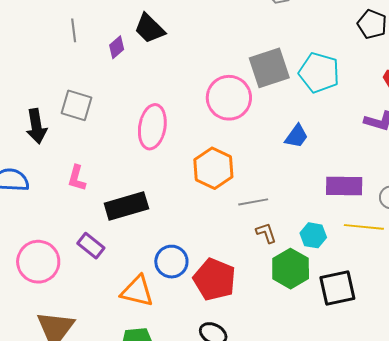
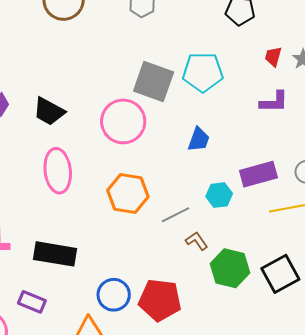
black trapezoid: (149, 28) -> (49, 111), moved
gray square: (269, 68) -> (154, 82), turned -36
black rectangle: (126, 206) -> (55, 254), turned 42
cyan hexagon: (313, 235) -> (219, 195), moved

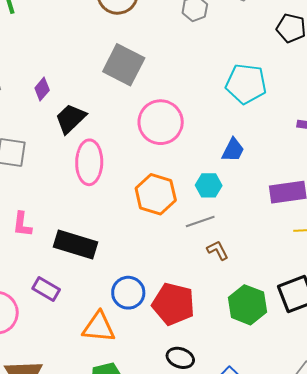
gray square: (154, 82) -> (124, 65), moved
black trapezoid: (49, 111) -> (71, 119), moved, turned 100
cyan hexagon: (219, 195) -> (209, 185), moved
green hexagon: (230, 268) -> (247, 305), moved

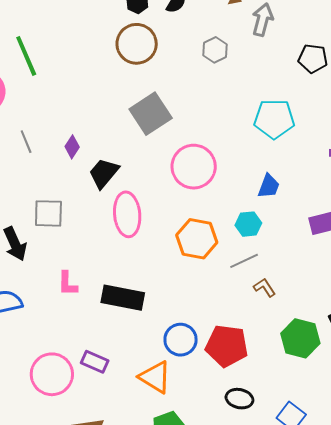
gray square: (124, 65) -> (151, 114), turned 36
purple rectangle: (46, 289) -> (95, 362), moved
orange triangle: (99, 327) -> (155, 377), turned 33

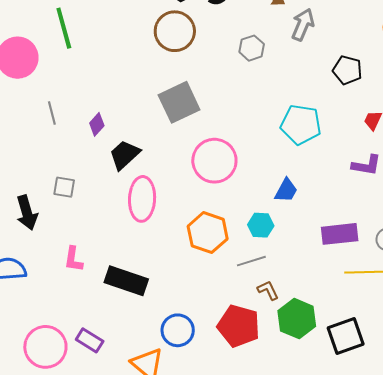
gray square: (48, 213) -> (64, 187), size x0.7
green hexagon: (300, 338) -> (297, 319), moved
red pentagon: (227, 346) -> (239, 326), moved

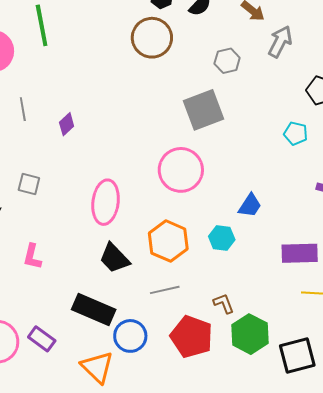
gray square: (179, 102) -> (203, 110), moved
cyan pentagon: (301, 125) -> (296, 133), moved, size x0.6
black trapezoid: (124, 155) -> (114, 258), moved, turned -96
gray line: (251, 261) -> (165, 290), moved
black rectangle: (126, 281) -> (94, 309), moved

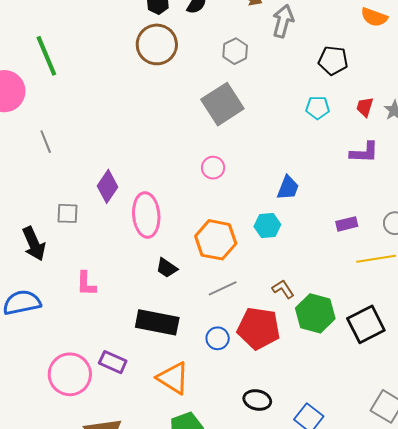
purple diamond: (67, 124) -> (108, 186), moved, size x1.4
pink circle: (181, 170) -> (213, 168), size x0.5
purple rectangle: (300, 253) -> (347, 224), size x0.6
black trapezoid: (114, 258) -> (167, 268), size x0.7
blue circle: (130, 336) -> (218, 338), moved, size x0.7

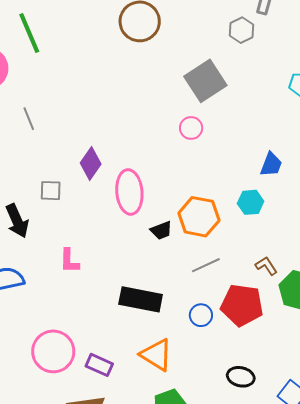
gray hexagon: (235, 51) -> (241, 30), moved
pink circle: (213, 168) -> (191, 128), moved
black trapezoid: (167, 268) -> (161, 230), moved, turned -55
purple rectangle: (113, 362) -> (99, 365), moved

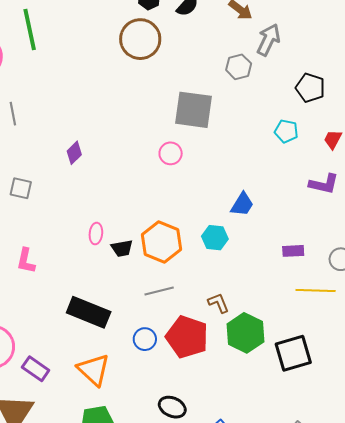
gray square: (205, 81) -> (194, 110), turned 30
purple diamond: (91, 163) -> (74, 153), moved, size x0.7
pink ellipse: (129, 192) -> (96, 234), moved, size x0.5

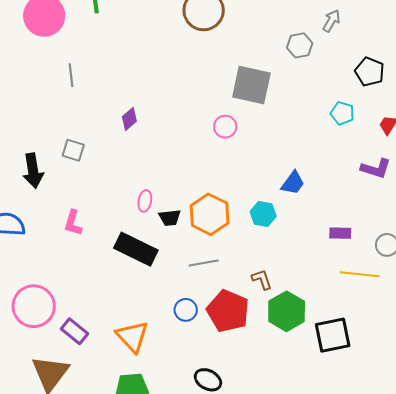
gray arrow: (268, 40) -> (331, 21), size x0.7
black rectangle: (89, 312) -> (136, 249), moved

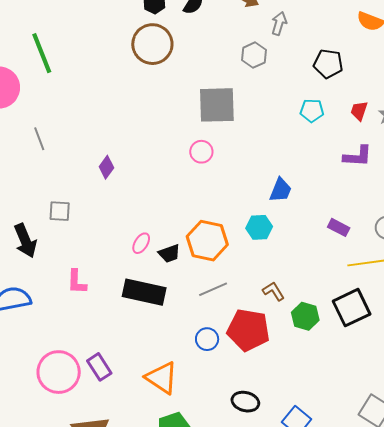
pink ellipse: (145, 201) -> (141, 243), turned 35
purple rectangle: (340, 233) -> (339, 227), turned 40
green hexagon: (287, 311) -> (305, 316), size x0.7
purple rectangle: (75, 331) -> (99, 367), moved, turned 32
black square: (333, 335) -> (352, 308), moved

